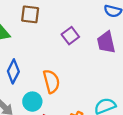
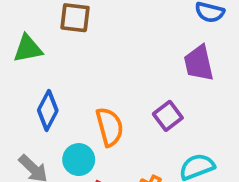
purple square: (70, 36) -> (168, 116), moved

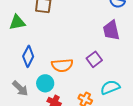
orange semicircle: (110, 127) -> (62, 65), turned 100

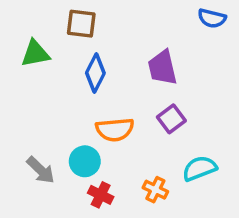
purple trapezoid: (111, 30) -> (162, 68), moved
blue diamond: (28, 56) -> (95, 73), moved

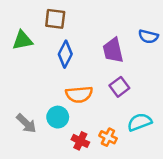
blue semicircle: (212, 18) -> (148, 36), moved
red cross: (101, 195) -> (80, 141), moved

